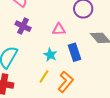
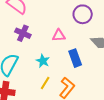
cyan star: (50, 55) -> (43, 61), moved

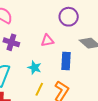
blue rectangle: (75, 58) -> (66, 61), turned 30

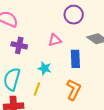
yellow line: (39, 89) -> (37, 89), moved

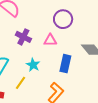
purple circle: (74, 15) -> (63, 19), moved
purple cross: (19, 45) -> (23, 37), moved

